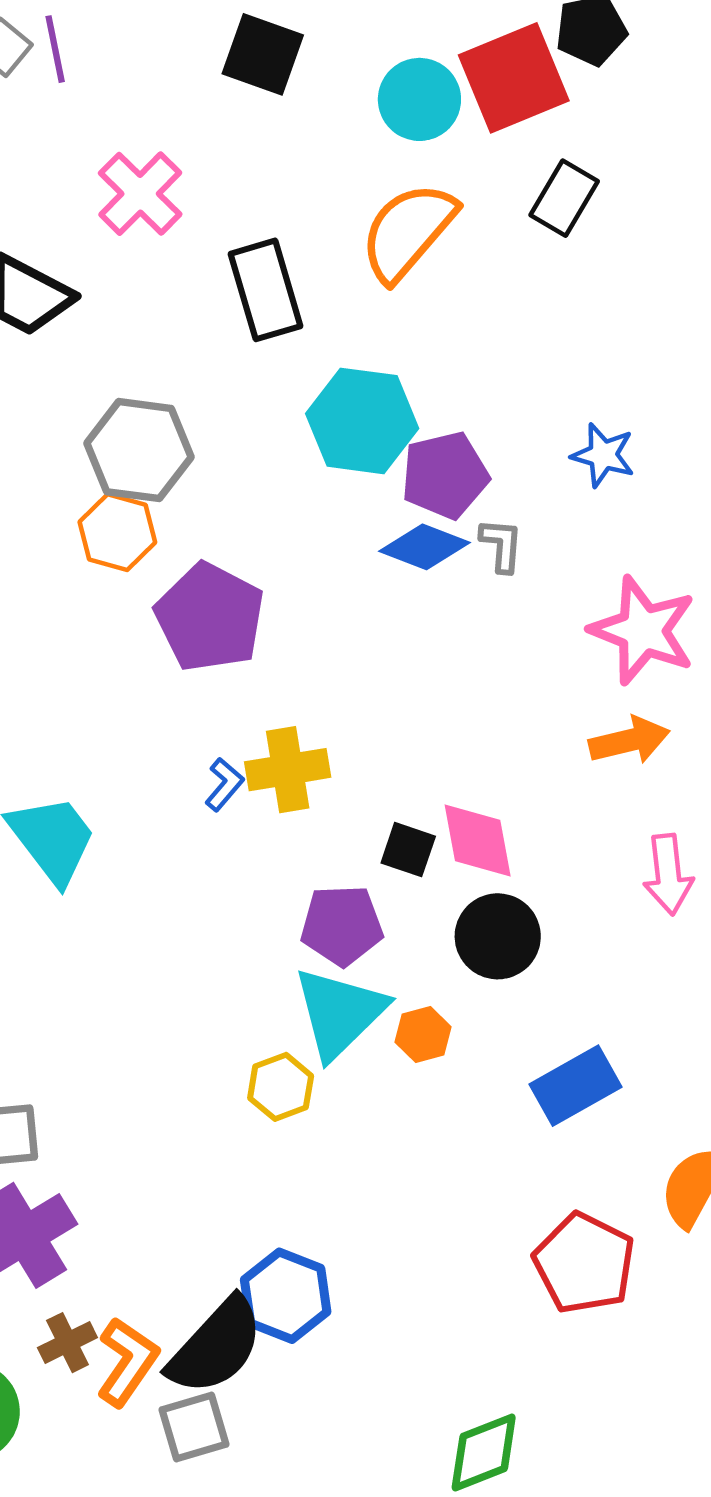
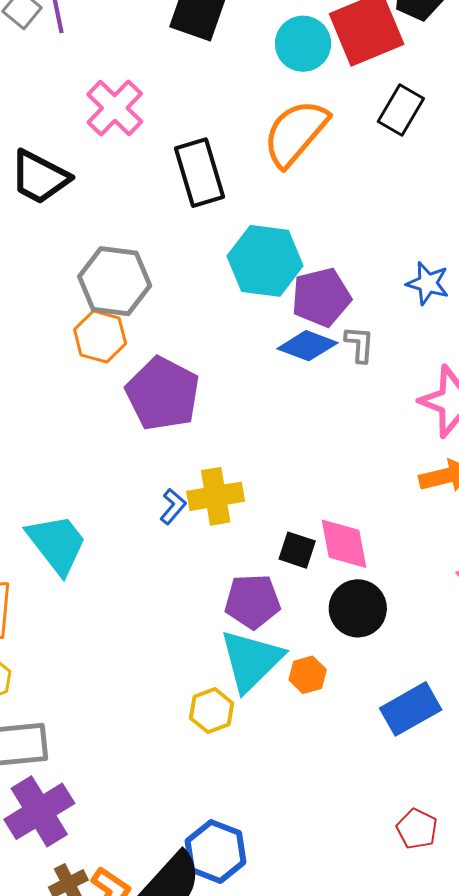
red pentagon: (584, 1263) -> (417, 829), size x0.6

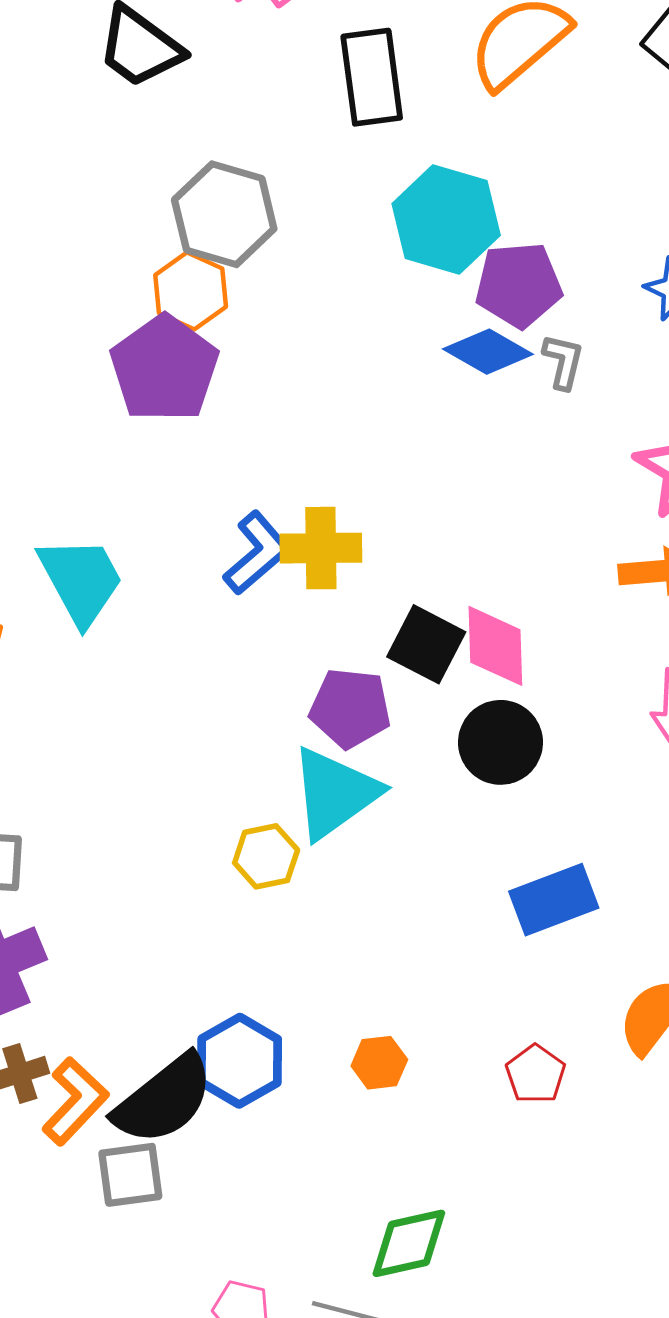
purple pentagon: (163, 394) -> (164, 369), moved
blue L-shape: (173, 507) -> (257, 553), size x1.6
black square: (297, 550) -> (426, 644), size x1.4
orange hexagon: (308, 675) -> (379, 1063), moved

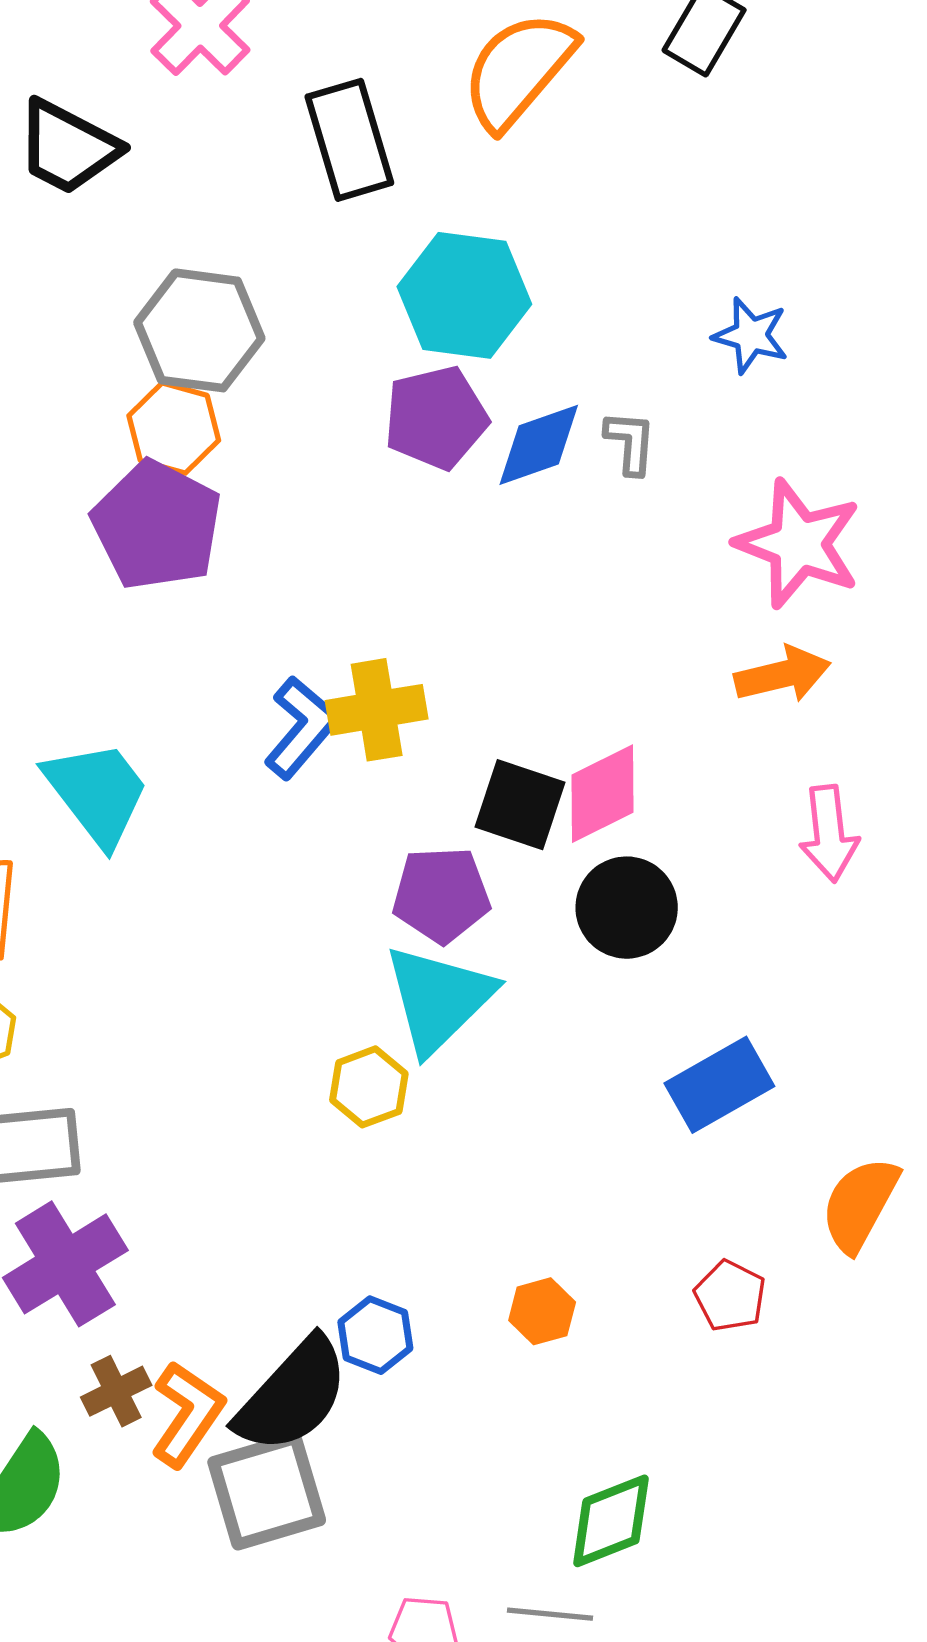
purple pentagon: (519, 285) -> (436, 418), moved
blue diamond: (488, 352) -> (539, 445), turned -40
pink diamond: (495, 646) -> (602, 794), turned 74
blue hexagon: (240, 1061) -> (375, 1335), size x0.7
gray square: (130, 1175) -> (267, 1491), size x1.4

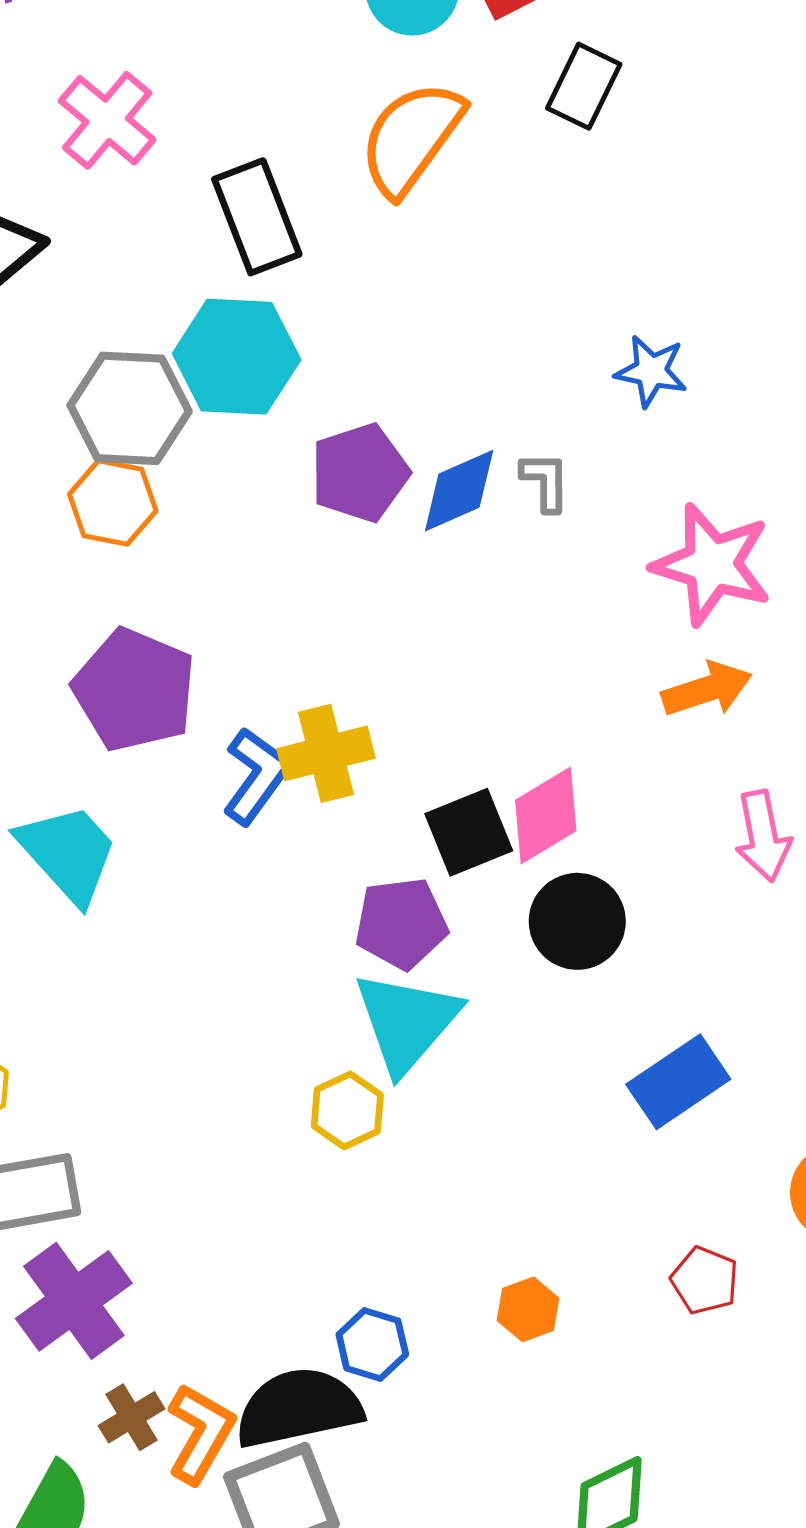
cyan hexagon: (464, 295) -> (237, 357), moved
purple pentagon: (157, 525) -> (134, 690), moved
black square: (520, 805) -> (469, 832), turned -36
black semicircle: (292, 1395) -> (298, 1408), turned -140

